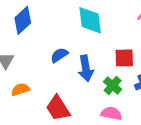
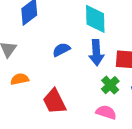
blue arrow: (86, 68) -> (96, 53), moved

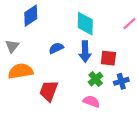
orange semicircle: (20, 79) -> (21, 71), size x1.6
red trapezoid: (54, 101) -> (49, 91), turned 45

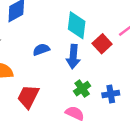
red square: (108, 58) -> (102, 44), moved, turned 35

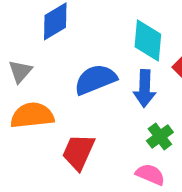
blue semicircle: (41, 50) -> (95, 79), size x1.6

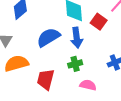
green cross: (160, 137) -> (75, 64), moved, turned 32

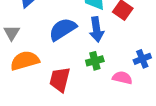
pink semicircle: (88, 85) -> (122, 78), moved

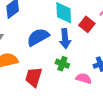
green cross: (95, 61) -> (62, 64), turned 32

